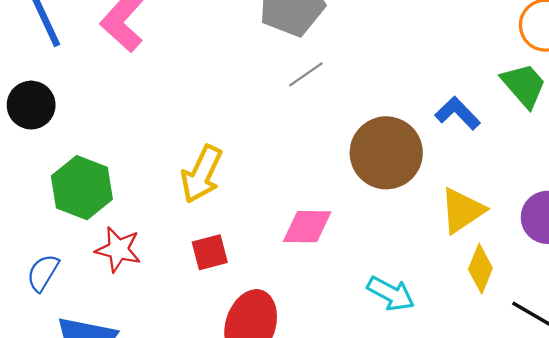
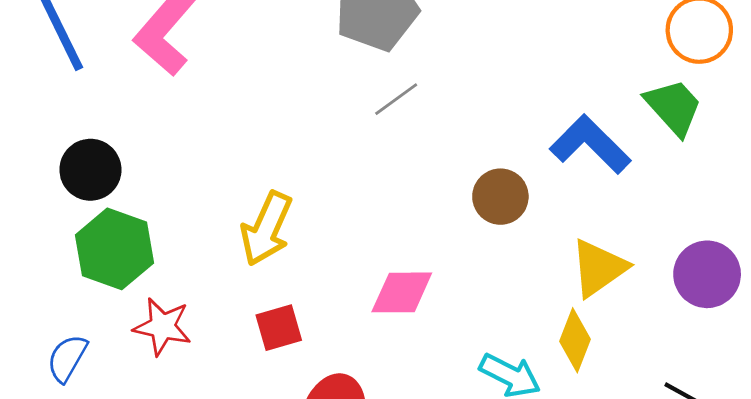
black circle: (31, 105) -> (90, 170), moved
blue L-shape: (458, 113) -> (590, 144), size x1.4
brown circle: (386, 153) -> (500, 197), size x0.6
yellow diamond: (480, 269) -> (575, 340), moved

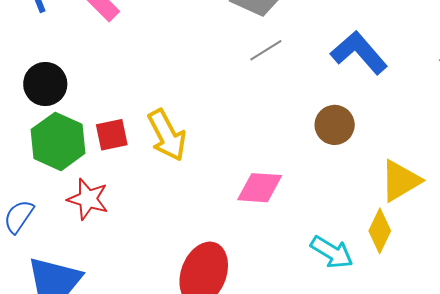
blue L-shape: (590, 144) -> (359, 53), moved
yellow arrow: (266, 229) -> (167, 135), turned -56
red square: (279, 328) -> (112, 135), moved

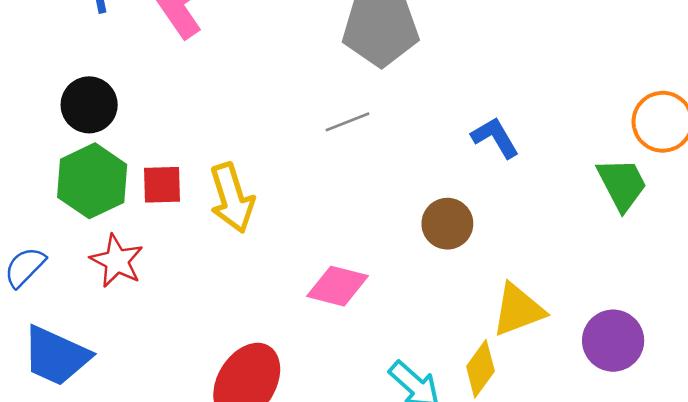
gray line: (266, 50) -> (347, 122), moved
blue L-shape: (359, 53) -> (495, 137), size x0.7

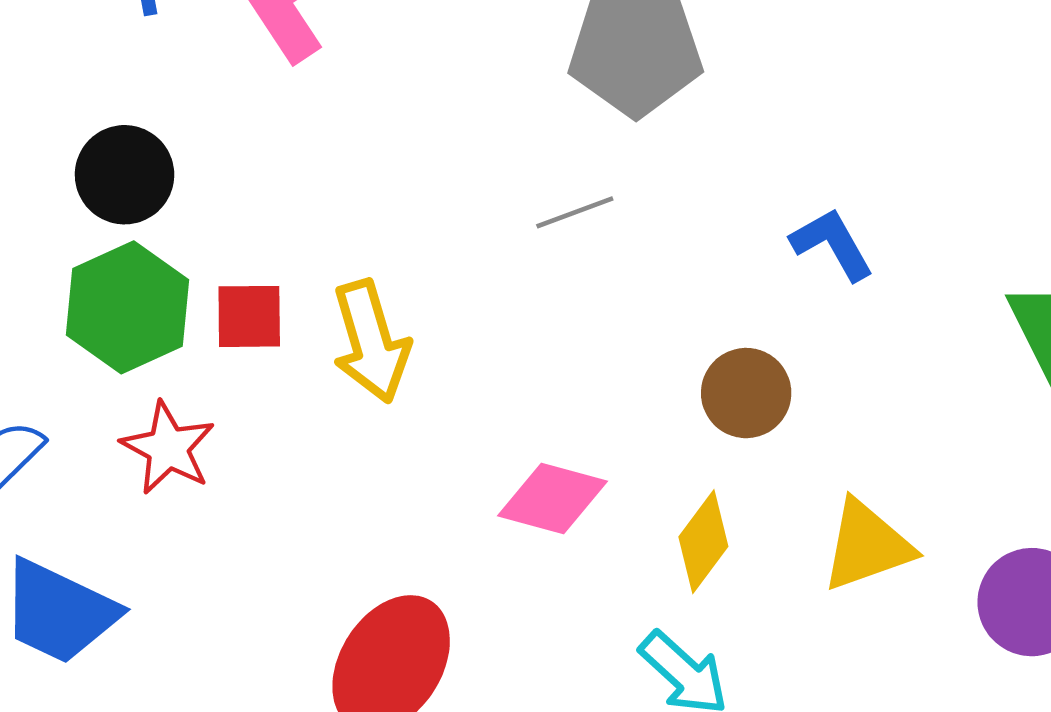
yellow diamond: (480, 369) -> (703, 542), moved

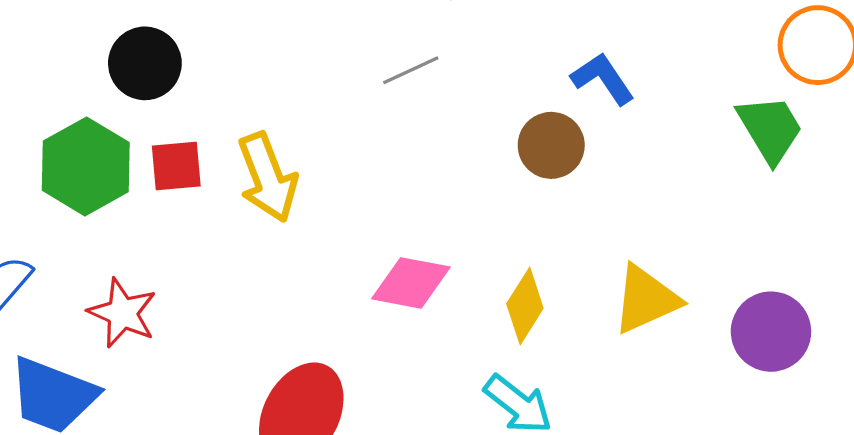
black circle: (125, 175) -> (145, 63), moved
brown circle: (746, 393) -> (551, 145), moved
red star: (168, 448) -> (122, 313), moved

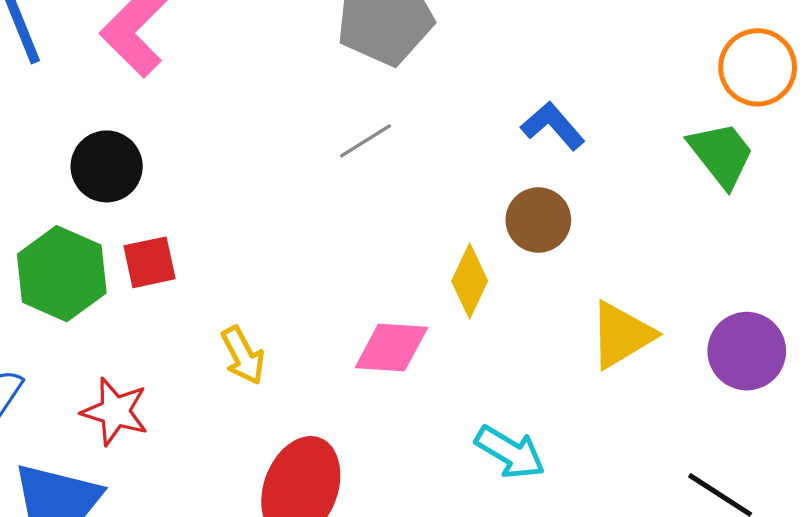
brown circle: (551, 145) -> (538, 220), moved
yellow arrow: (268, 177) -> (243, 355), moved, size x0.7
yellow diamond: (525, 306) -> (470, 281), moved

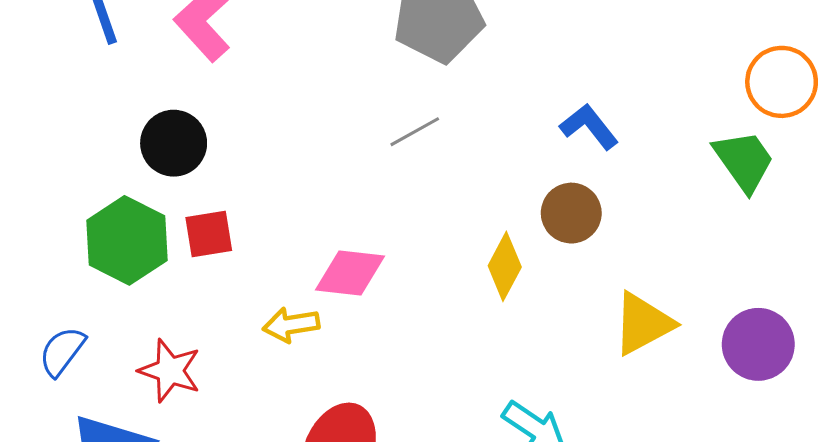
pink diamond: (391, 347) -> (350, 273), moved
yellow arrow: (243, 355) -> (291, 325), turned 106

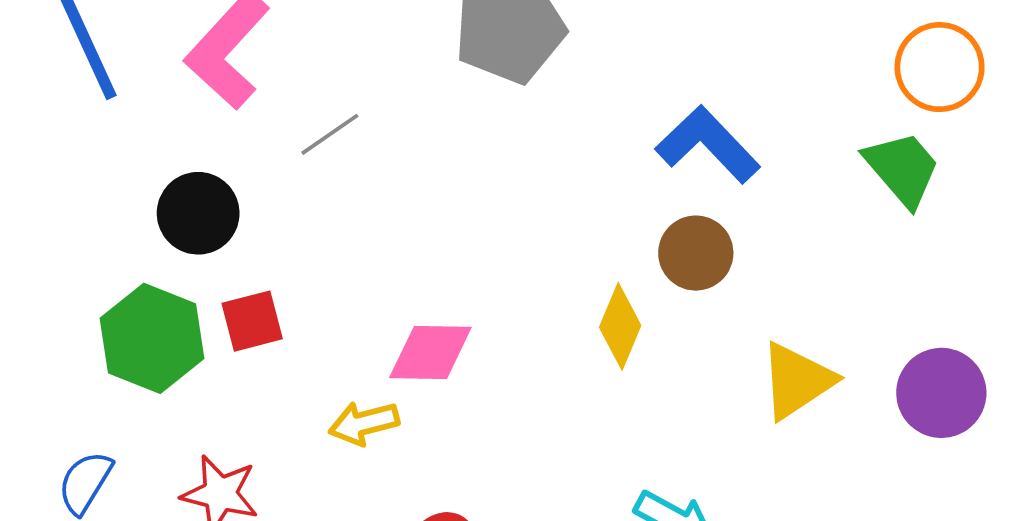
blue L-shape: (589, 127) -> (708, 144), size x1.4
gray line: (415, 132) -> (330, 134), moved

